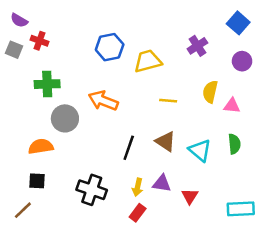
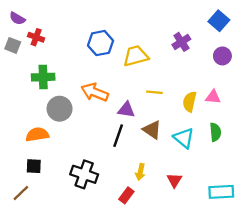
yellow semicircle: (210, 92) -> (190, 102), moved
purple triangle: (162, 183) -> (126, 110), moved
yellow arrow: (138, 187) -> (140, 172), moved

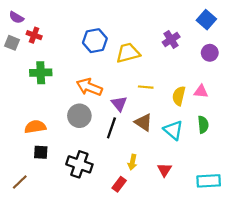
gray circle: (60, 109) -> (79, 116), moved
purple triangle: (126, 110) -> (119, 104), turned 42
black square: (34, 166) -> (41, 152), moved

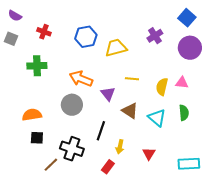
red cross: (34, 35) -> (44, 32), moved
purple circle: (210, 53) -> (190, 48), size x1.5
black line: (111, 128) -> (101, 131), moved
brown line: (20, 182) -> (51, 165), moved

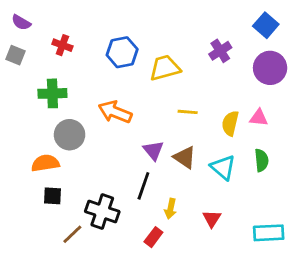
purple triangle: (108, 94) -> (153, 150), moved
gray circle: (72, 105) -> (70, 135), moved

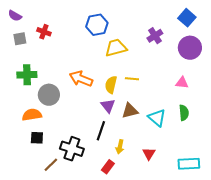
blue hexagon: (122, 52) -> (97, 25), moved
gray square: (15, 55) -> (20, 39), moved, turned -32
green cross: (52, 93) -> (27, 75), moved
yellow semicircle: (230, 123) -> (111, 85), moved
brown triangle: (185, 157) -> (130, 111), turned -48

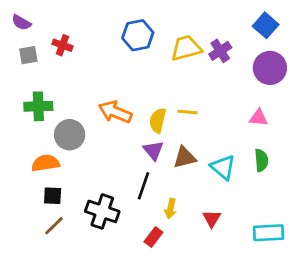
yellow trapezoid: (116, 48) -> (186, 48), moved
brown line: (51, 165) -> (54, 226), moved

